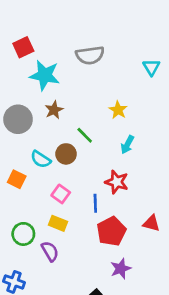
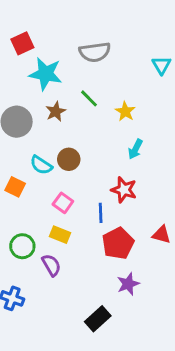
green line: (85, 135) -> (89, 98), moved

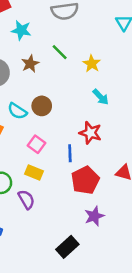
cyan star: (46, 74) -> (21, 30), size x0.7
cyan arrow: (135, 149) -> (101, 97), turned -72

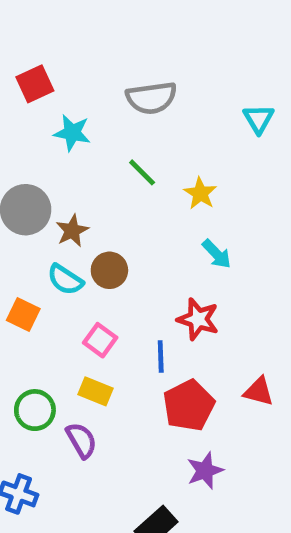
brown star: (30, 64) -> (72, 231), moved

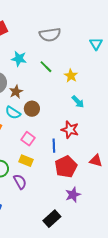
cyan star: (72, 133) -> (19, 59), moved

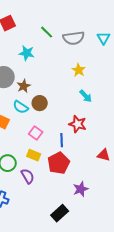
gray semicircle: (50, 35) -> (74, 38), moved
green line: (46, 67) -> (47, 32), moved
red pentagon: (66, 167) -> (59, 163), moved

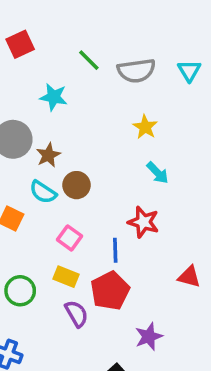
purple semicircle: (28, 176) -> (76, 314), moved

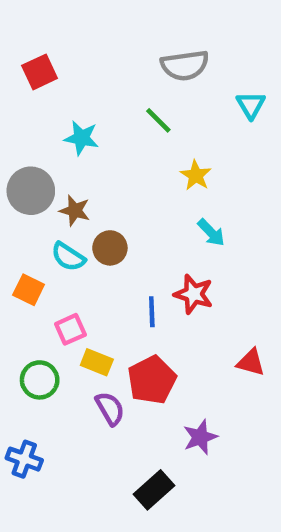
green line: (89, 60) -> (158, 120), moved
gray semicircle: (136, 71) -> (185, 65), moved
brown star: (48, 155) -> (75, 211), turned -30
pink square: (69, 238) -> (70, 329), moved, turned 30
blue line: (115, 250) -> (152, 312), moved

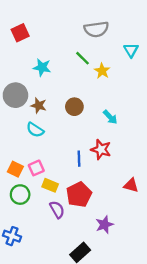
yellow star: (196, 175) -> (102, 71), moved
brown circle: (110, 248) -> (74, 107), moved
orange square: (29, 290) -> (15, 169), moved

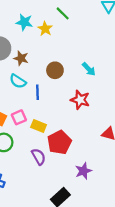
yellow star: (102, 71) -> (45, 29), moved
brown circle: (74, 107) -> (55, 70), moved
blue line: (79, 159) -> (37, 92), moved
yellow rectangle: (50, 185) -> (39, 126), moved

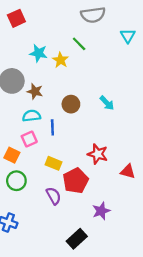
cyan semicircle: (18, 81) -> (32, 116), turned 140
red star: (80, 100) -> (98, 154), moved
pink square: (19, 117) -> (29, 139), moved

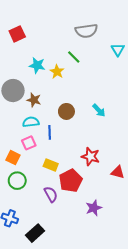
black rectangle: (77, 239) -> (35, 233), moved

